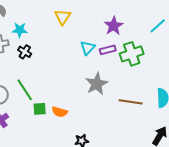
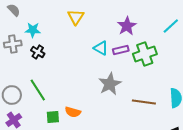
cyan triangle: (88, 48) -> (101, 48), turned -42
green square: (40, 109) -> (53, 117), moved

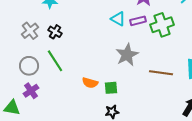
gray cross: (13, 44) -> (30, 31), moved, turned -30
black cross: (38, 52) -> (55, 32), moved
green square: (53, 117) -> (111, 88), moved

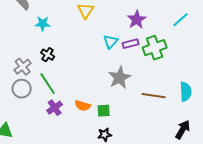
cyan triangle: (118, 19) -> (111, 42), turned 42
gray cross: (30, 31) -> (23, 67), moved
purple cross: (31, 91) -> (55, 108), moved

